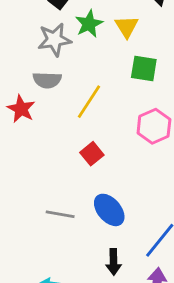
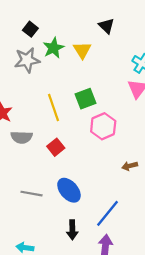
green square: (144, 68) -> (86, 99), moved, turned -30
gray semicircle: (47, 80) -> (22, 137), moved
yellow line: (89, 102) -> (54, 107), turned -52

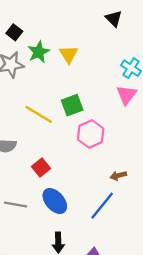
black triangle: (106, 26) -> (114, 18), moved
yellow line: (54, 107) -> (39, 114), turned -40
red square: (56, 147) -> (41, 168), moved
blue line: (108, 213) -> (102, 206), moved

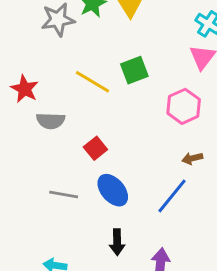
pink hexagon: (91, 134) -> (184, 106), moved

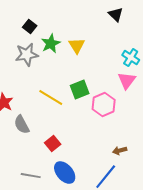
pink hexagon: (184, 106) -> (104, 105), moved
gray semicircle: (51, 121) -> (22, 125), turned 60

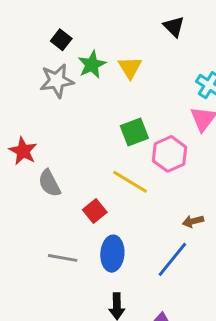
black triangle: (116, 15) -> (174, 27), moved
yellow line: (51, 98) -> (130, 182), moved
blue ellipse: (65, 173) -> (112, 254), turned 45

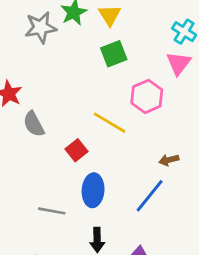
green square: (134, 132) -> (114, 54), moved
gray line: (63, 258) -> (52, 211), moved

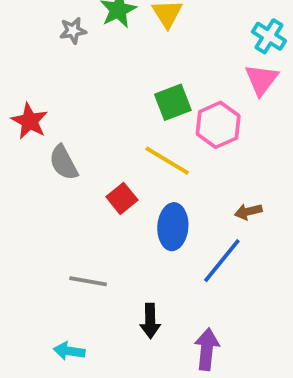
gray star: (41, 28) -> (73, 31), size x0.6
green square: (114, 54) -> (173, 102), moved
blue ellipse: (93, 190) -> (173, 227), moved

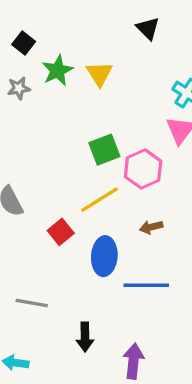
yellow line: (167, 161) -> (99, 200), turned -63
brown arrow: (248, 212) -> (151, 227), moved
blue line: (222, 261) -> (146, 285), turned 51

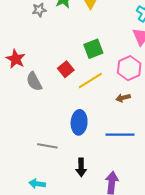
pink hexagon: (143, 169) -> (129, 68), moved
red square: (61, 232) -> (66, 69), moved
blue ellipse: (104, 256) -> (79, 122), moved

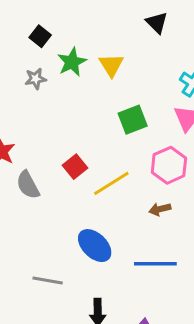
green square: (93, 49) -> (133, 120), moved
blue ellipse: (79, 122) -> (95, 246), turned -50

